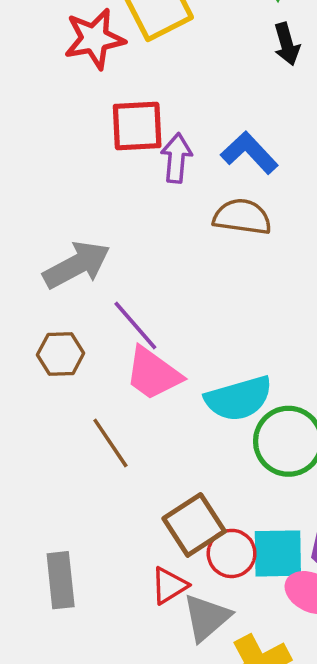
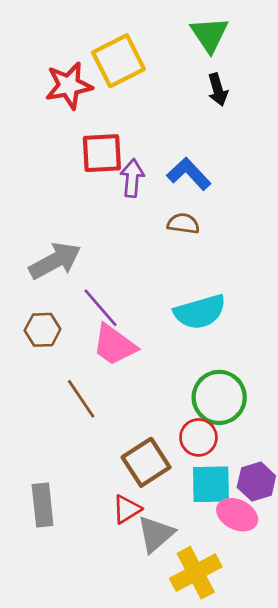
brown semicircle: (242, 217) -> (183, 224), size x0.7
cyan semicircle: (239, 399) -> (200, 312), moved
red circle: (232, 553) -> (198, 437), moved

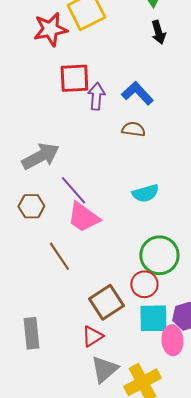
cyan semicircle: (200, 312) -> (145, 193), size x0.7
pink ellipse: (237, 515) -> (172, 340), turned 60
gray triangle: (156, 534) -> (104, 369), moved

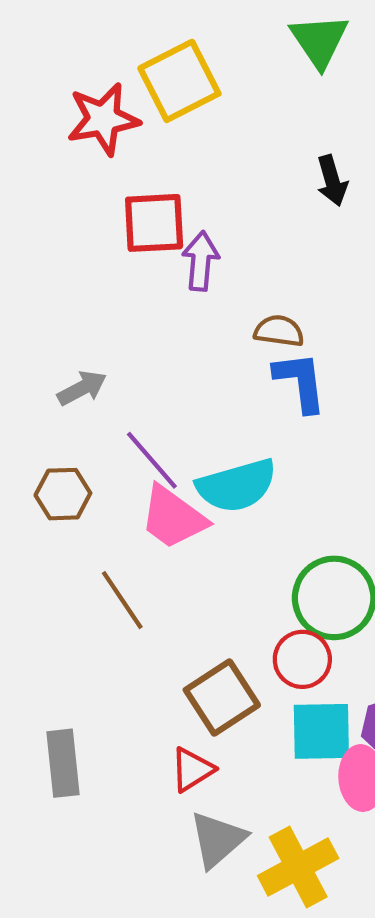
black arrow: (158, 32) -> (332, 181), moved
blue L-shape: (137, 93) -> (300, 382), moved, turned 36
gray arrow: (40, 156) -> (82, 388), size x0.6
cyan semicircle: (145, 193) -> (237, 486), moved, size x1.4

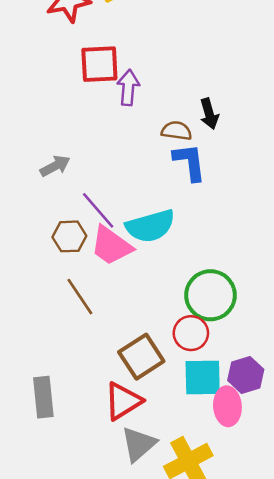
black arrow: (332, 181) -> (209, 114), moved
brown hexagon: (63, 494) -> (69, 236), moved
red triangle: (192, 770) -> (123, 401), size x1.4

